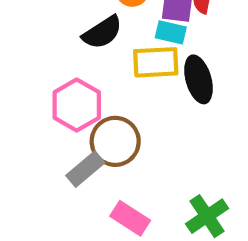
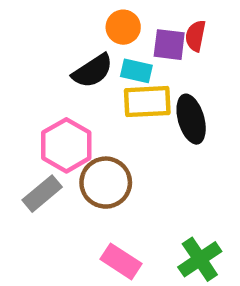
cyan rectangle: (171, 32) -> (136, 71), moved
gray rectangle: (85, 169) -> (42, 194), moved

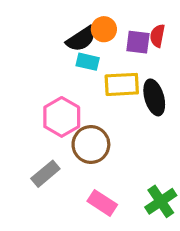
black semicircle: (93, 71) -> (81, 39), moved
cyan rectangle: (136, 71) -> (88, 62), moved
gray rectangle: (42, 194) -> (45, 174), moved

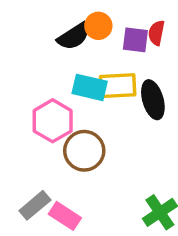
cyan rectangle: (88, 62) -> (90, 87), moved, size x1.4
gray rectangle: (45, 174) -> (35, 205), moved
pink rectangle: (102, 203) -> (65, 216), moved

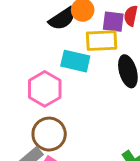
yellow rectangle: (118, 86) -> (102, 41), moved
brown circle: (84, 151) -> (49, 134), moved

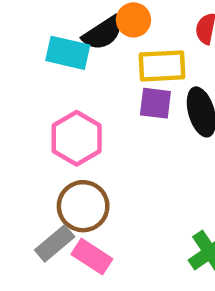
purple square: (113, 22) -> (155, 103), moved
cyan rectangle: (75, 61) -> (68, 53), moved

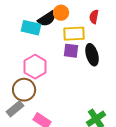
brown circle: (83, 206) -> (24, 90), moved
gray rectangle: (55, 243) -> (15, 109), moved

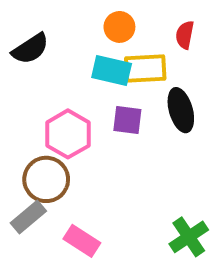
black semicircle: (47, 19) -> (30, 49), moved
cyan rectangle: (31, 28) -> (112, 71), moved
purple square: (71, 51) -> (127, 120), moved

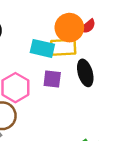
orange circle: (119, 27) -> (69, 28), moved, size x1.5
red semicircle: (185, 35) -> (88, 26), turned -140

